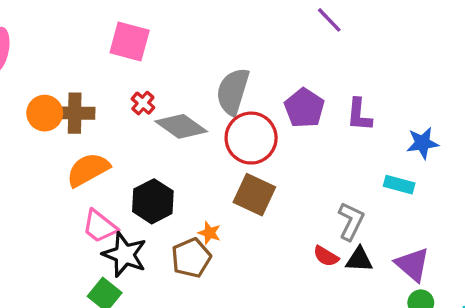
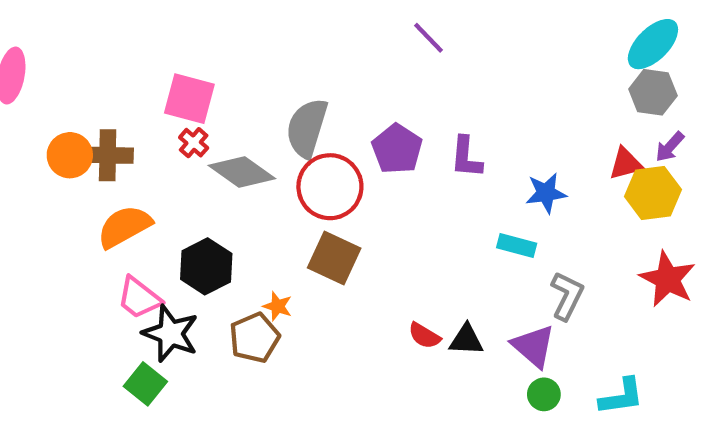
pink square: (130, 42) -> (189, 99), moved
gray L-shape: (351, 221) -> (567, 296), moved

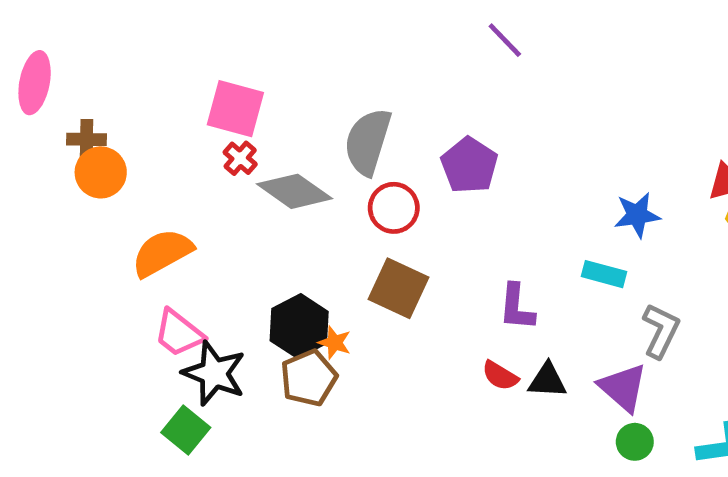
brown cross: (108, 155) -> (87, 139), moved, size x0.7
purple L-shape: (466, 157) -> (517, 307), moved
red circle: (330, 187) -> (394, 208), size x0.7
black hexagon: (206, 266) -> (299, 326), moved

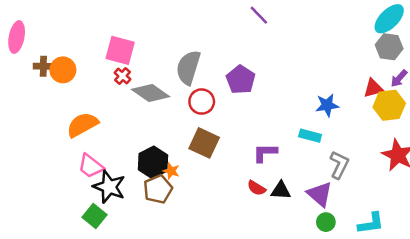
orange circle: (101, 172) -> (63, 70), moved
purple L-shape: (517, 307) -> (265, 153), turned 85

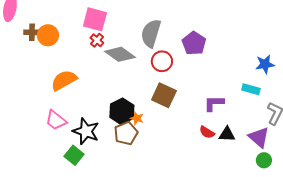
pink trapezoid: (91, 166) -> (56, 120), moved

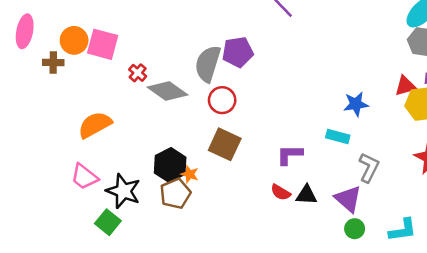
pink square: (95, 19) -> (103, 44), moved
orange circle: (48, 35) -> (74, 40), moved
purple pentagon: (194, 43) -> (238, 52), moved, turned 30

